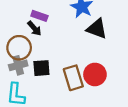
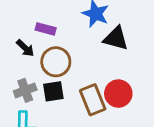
black arrow: (34, 28) -> (25, 48), moved
brown circle: (19, 48) -> (56, 62), moved

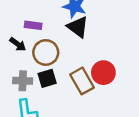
black triangle: (116, 38) -> (78, 27), moved, turned 30
gray cross: (25, 90) -> (23, 81), turned 30

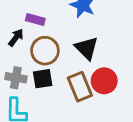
black triangle: (78, 27) -> (87, 48), moved
black arrow: (18, 44) -> (16, 38), turned -98

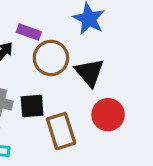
brown circle: (45, 51) -> (51, 58), moved
brown rectangle: (80, 87) -> (61, 131), moved

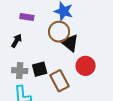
purple rectangle: (29, 32) -> (27, 17), moved
brown circle: (51, 58) -> (59, 32), moved

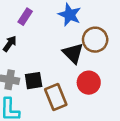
purple rectangle: (27, 17) -> (25, 17), turned -72
brown circle: (59, 32) -> (95, 40), moved

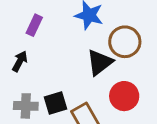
black triangle: (73, 53) -> (100, 62), turned 45

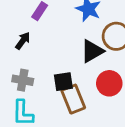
black square: (56, 103) -> (63, 82), moved

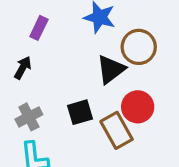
gray cross: (23, 80) -> (29, 117), turned -30
brown rectangle: (73, 99) -> (117, 130), moved

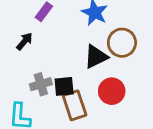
gray cross: (29, 117) -> (41, 84), moved
brown rectangle: (117, 130) -> (75, 105), moved

